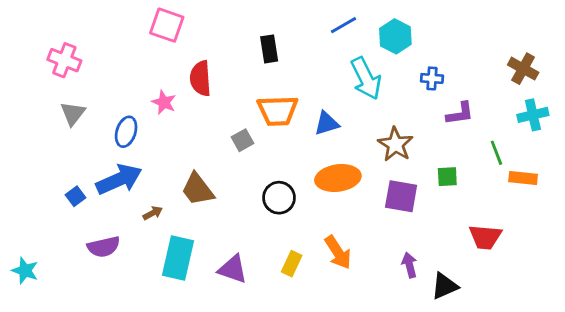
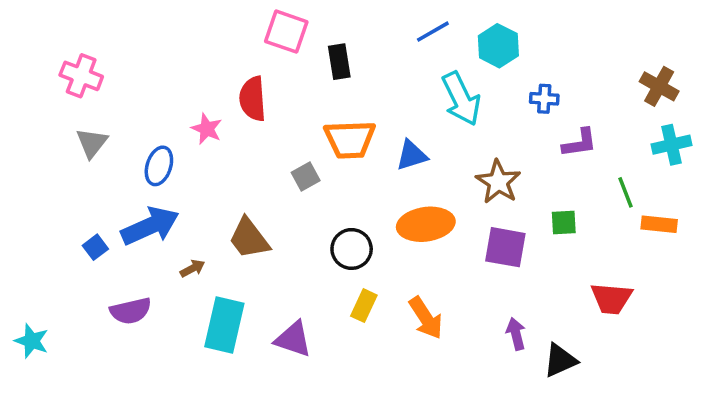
pink square: (167, 25) -> (286, 32), moved
yellow rectangle: (292, 264) -> (364, 306), moved

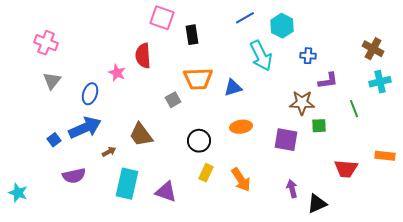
brown star: (498, 182) -> (302, 103), moved, turned -30
orange ellipse: (426, 224) -> (241, 127), size x0.7
orange rectangle: (659, 224) -> (385, 156), moved

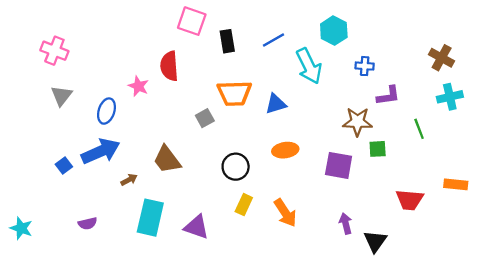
blue line: (245, 18) -> (273, 40), moved
purple semicircle: (74, 176) -> (88, 223), moved, size x0.7
black triangle: (317, 204) -> (375, 241), turned -30

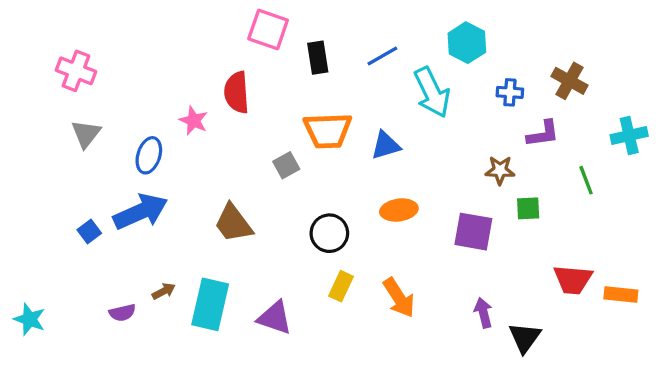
brown cross: (442, 58) -> (570, 81), moved
brown star: (357, 122) -> (500, 170), size x0.7
brown arrow: (129, 180) -> (164, 291), moved
orange rectangle: (456, 184) -> (621, 294), moved

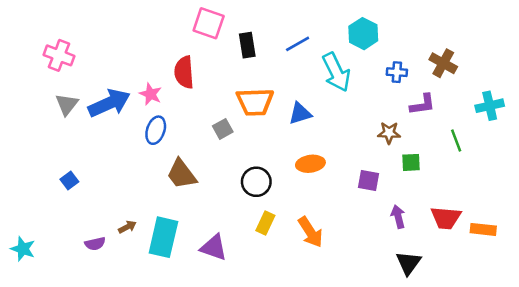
blue ellipse: (149, 155) -> (156, 130), moved
blue arrow: (141, 212) -> (109, 103), moved
purple square: (473, 232) -> (368, 181), size x0.7
purple arrow: (483, 313) -> (398, 217), moved

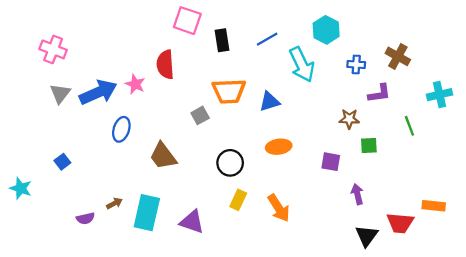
blue ellipse: (156, 130) -> (121, 129), moved
red trapezoid: (446, 218) -> (400, 223), moved
cyan star: (23, 249) -> (21, 188), moved

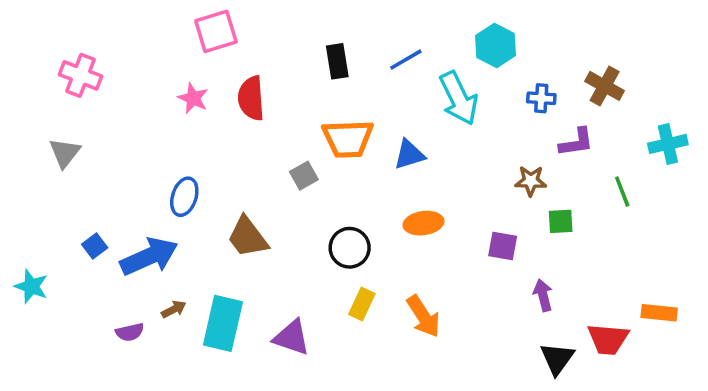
pink square: (187, 21) -> (216, 31), moved, turned -36
pink star: (135, 84) -> (193, 98), moved
blue arrow: (98, 92) -> (149, 257), moved
gray triangle: (60, 93) -> (65, 153), moved

